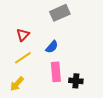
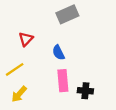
blue semicircle: (52, 47) -> (58, 53), turned 112
yellow line: (23, 58) -> (15, 69), moved

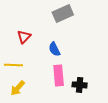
yellow line: (15, 69) -> (13, 65), turned 36

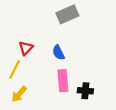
red triangle: (24, 37) -> (26, 48), moved
yellow line: (13, 65) -> (15, 69), turned -66

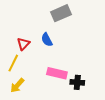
blue semicircle: (58, 53) -> (47, 40), moved
pink rectangle: (63, 81) -> (57, 73), turned -72

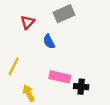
red triangle: (23, 44) -> (28, 22), moved
yellow arrow: (17, 85) -> (29, 93), moved, turned 112

